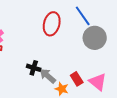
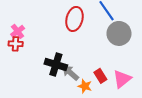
black cross: (34, 68) -> (56, 64), size x1.5
pink triangle: (98, 82) -> (122, 79), turned 42

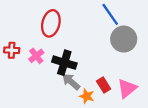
red ellipse: (74, 19) -> (51, 23), moved
pink cross: (18, 31) -> (36, 56), moved
black cross: (56, 64) -> (64, 63), moved

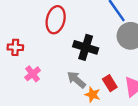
pink cross: (36, 56) -> (33, 74), moved
black cross: (64, 63) -> (86, 47), moved

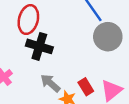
black cross: (86, 47) -> (39, 46), moved

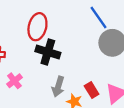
gray arrow: (50, 83) -> (58, 87), turned -114

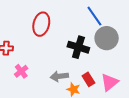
black cross: (48, 52) -> (78, 47), moved
gray arrow: (58, 87) -> (59, 76), turned 66

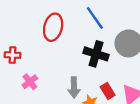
blue line: (94, 16) -> (95, 18), moved
gray arrow: (59, 76) -> (74, 88), turned -84

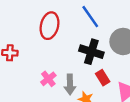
pink cross: (30, 82) -> (48, 79), moved
red rectangle: (108, 91) -> (103, 78), moved

